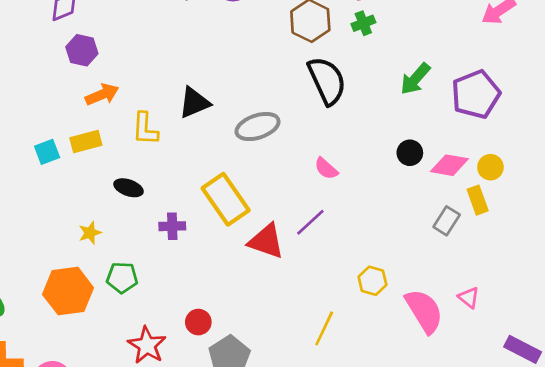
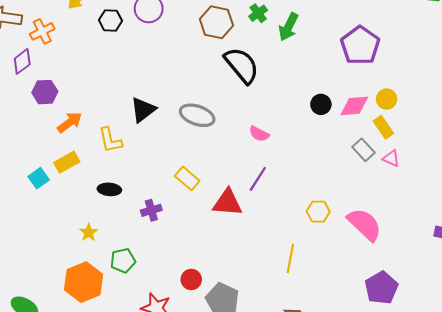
green arrow: (415, 79) -> (289, 27), moved
gray ellipse: (258, 127) -> (197, 115), turned 52
yellow rectangle: (226, 199) -> (187, 178), size x0.6
gray rectangle: (447, 221) -> (363, 150), turned -60
pink triangle: (469, 297) -> (391, 158), moved

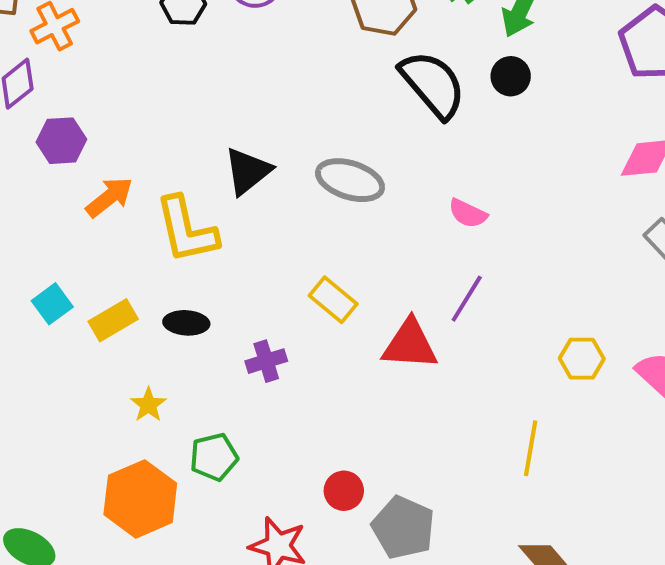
black circle: (321, 104) -> (511, 76), moved
yellow L-shape: (110, 140) -> (186, 230), size x1.4
yellow rectangle: (67, 162) -> (113, 320), moved

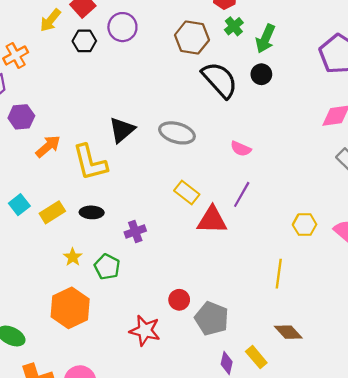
yellow rectangle: (333, 300) -> (187, 192), moved
green pentagon: (214, 457) -> (107, 267), moved, turned -30

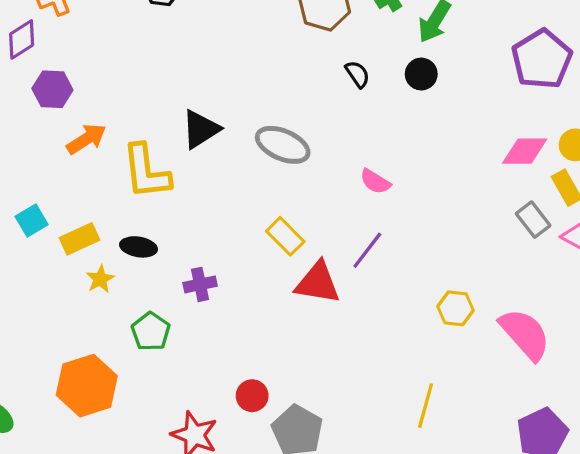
black semicircle: (220, 80) -> (358, 74), size x0.5
yellow star: (73, 257) -> (100, 279), moved
yellow line: (279, 274) -> (426, 406), moved

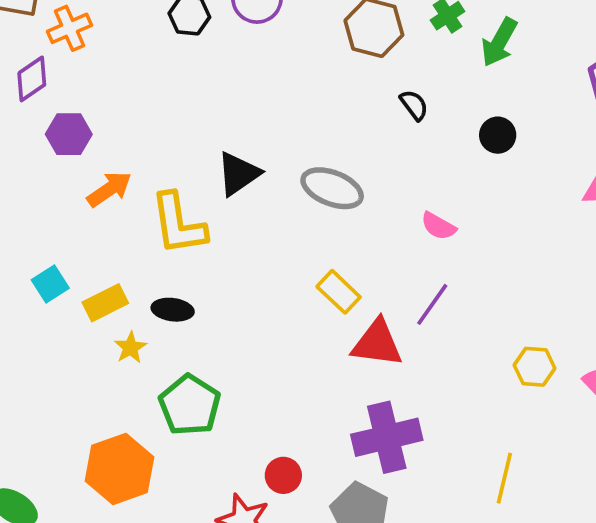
black circle: (421, 74) -> (498, 135), moved
purple cross: (200, 284) -> (387, 437), moved, size x1.8
green pentagon: (151, 332) -> (190, 405), size x1.4
red circle: (252, 396) -> (283, 475), moved

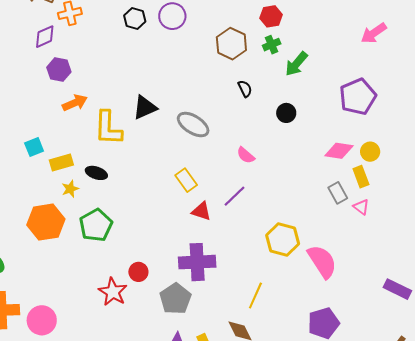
red triangle: (377, 343) -> (201, 211), size x0.7
yellow hexagon: (535, 367) -> (283, 239), size x1.5
orange hexagon: (119, 469) -> (46, 222), moved

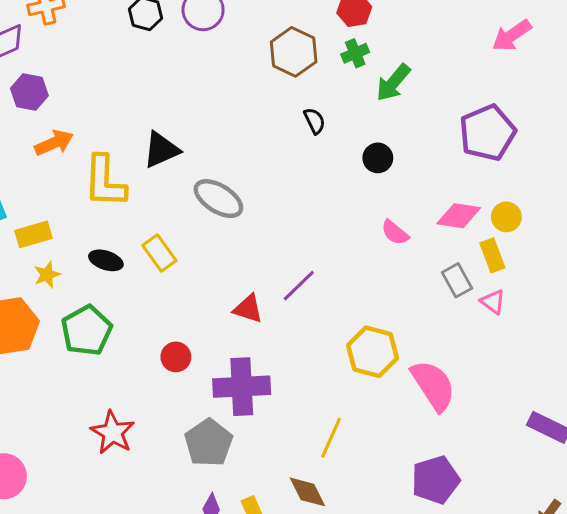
gray ellipse: (193, 125) -> (218, 199), moved
pink semicircle: (246, 155) -> (395, 233), moved
black ellipse: (96, 173) -> (106, 260), moved
yellow rectangle: (186, 180) -> (159, 253), moved
red circle: (138, 272) -> (176, 357), moved

